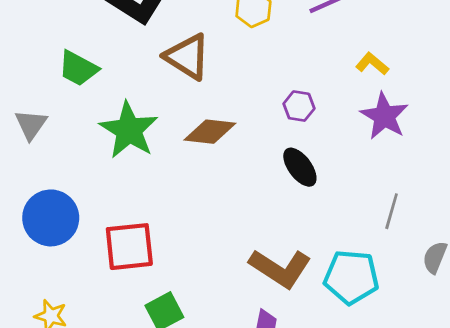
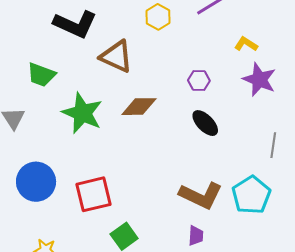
cyan pentagon: (351, 277) -> (251, 195), turned -30

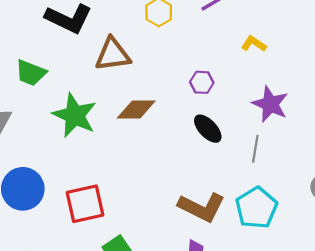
brown triangle: (116, 56) -> (113, 54), turned -33
purple star: (259, 80) -> (270, 104), moved
gray line: (273, 145) -> (255, 149), moved

